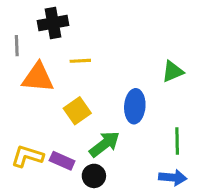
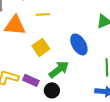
blue ellipse: (135, 106) -> (79, 44), turned -35

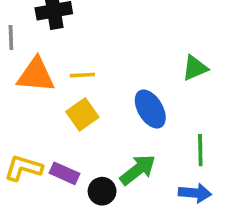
yellow line: (43, 14) -> (82, 75), moved
green arrow: (59, 69) -> (138, 170), moved

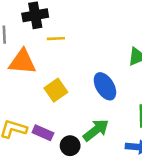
yellow line: (82, 75) -> (56, 39), moved

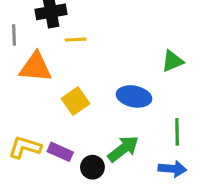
blue ellipse: (105, 86) -> (134, 96), turned -48

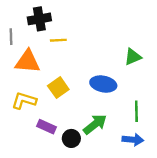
yellow L-shape: (25, 147) -> (24, 101), moved

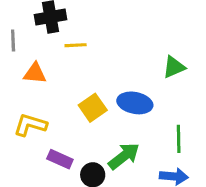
orange triangle: (28, 62) -> (35, 73), size x0.7
yellow square: (58, 88) -> (93, 108), moved

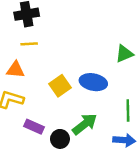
yellow line: (76, 45) -> (29, 44), moved
orange triangle: (35, 73) -> (16, 70), moved

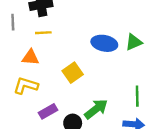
blue ellipse: (93, 82) -> (104, 43), moved
purple rectangle: (34, 127) -> (48, 111), turned -54

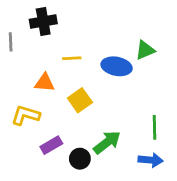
yellow line: (43, 33) -> (72, 58), moved
green triangle: (134, 42) -> (145, 50), moved
orange triangle: (30, 57) -> (45, 83), moved

